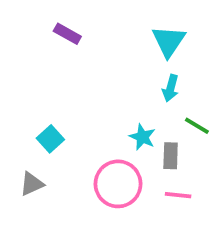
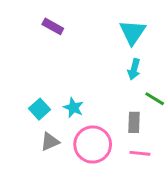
cyan star: (142, 137) -> (73, 108), moved
gray triangle: (32, 184) -> (50, 142), moved

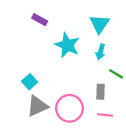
cyan star: (73, 108) -> (67, 45), moved, size x1.6
gray triangle: (50, 142) -> (37, 106), size x1.5

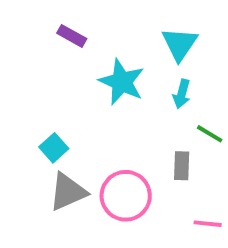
pink line: (105, 115) -> (208, 224), moved

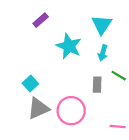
purple rectangle: (72, 36) -> (41, 20), turned -70
gray rectangle: (182, 166) -> (97, 85), moved

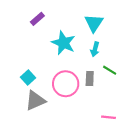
pink circle: (71, 111) -> (66, 84), moved

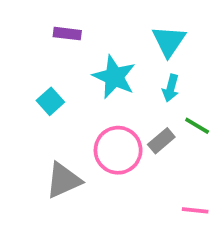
purple rectangle: (37, 19) -> (67, 34), turned 48
cyan square: (28, 77) -> (50, 101), moved
gray rectangle: (90, 79) -> (161, 141), turned 48

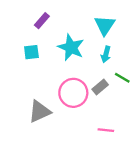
purple rectangle: (67, 34) -> (42, 21), turned -56
cyan square: (50, 101) -> (31, 52), moved, turned 35
pink line: (195, 210) -> (106, 130), moved

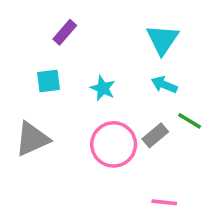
cyan star: (71, 47) -> (103, 88), moved, size x0.6
cyan arrow: (106, 54) -> (164, 85), turned 98
gray triangle: (40, 111) -> (32, 139), moved

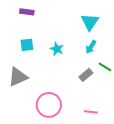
purple rectangle: (65, 32) -> (27, 12), moved, turned 56
cyan arrow: (164, 85) -> (91, 47), turned -80
pink circle: (114, 144) -> (49, 105), moved

